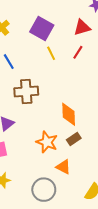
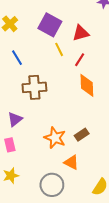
red triangle: (82, 27) -> (81, 33), moved
red line: (78, 52) -> (80, 60), moved
orange diamond: (69, 114) -> (87, 85), moved

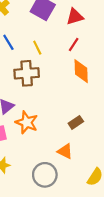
yellow line: (59, 49) -> (37, 48), moved
orange star: (55, 138) -> (27, 122), moved

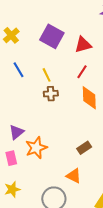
brown cross: (27, 73) -> (51, 94), moved, size x0.6
orange star: (27, 122) -> (36, 148), turned 30

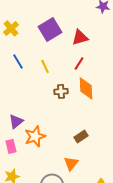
purple square: (52, 36) -> (50, 29), turned 30
brown cross: (51, 94) -> (61, 91), moved
orange triangle: (74, 176) -> (71, 163), turned 42

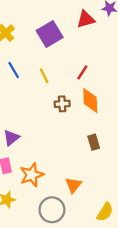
red triangle: (80, 37) -> (86, 19), moved
orange star: (35, 136) -> (32, 175), moved
brown rectangle: (81, 136) -> (94, 142), moved, turned -72

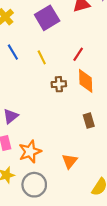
gray circle: (52, 210) -> (34, 185), moved

